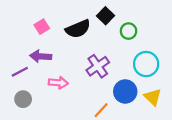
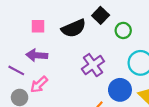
pink square: (42, 27) -> (38, 26), turned 32
purple line: (20, 72) -> (16, 70), turned 56
pink arrow: (58, 83) -> (39, 84), moved, turned 132

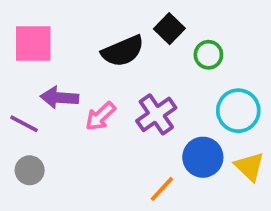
pink square: (38, 26) -> (33, 44), moved, size x1.6
pink arrow: (39, 84) -> (100, 116), moved

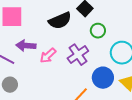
green circle: (208, 55) -> (98, 31), moved

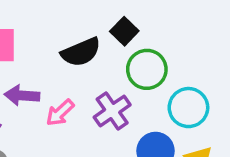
green circle: (98, 31) -> (147, 69), size x1.5

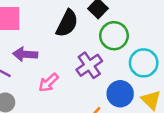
black semicircle: (81, 52) -> (67, 23), turned -40
pink arrow: (60, 113) -> (49, 83), moved

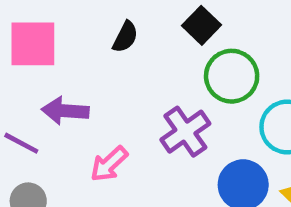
black semicircle: (67, 23) -> (125, 37), moved, size x0.6

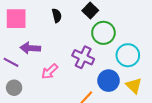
black semicircle: (125, 37) -> (57, 16), turned -40
purple cross: (185, 132) -> (83, 57), turned -30

